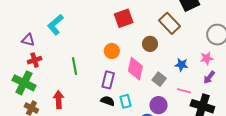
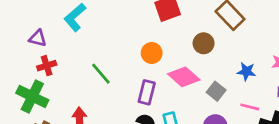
green line: (74, 66) -> (101, 74), turned -30
pink diamond: (135, 69) -> (184, 77), turned -60

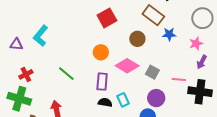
purple triangle: (38, 38) -> (16, 44), moved
blue star: (246, 71) -> (169, 34), moved

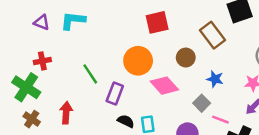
blue star: (169, 34) -> (215, 79), moved
cyan L-shape: (41, 36) -> (73, 21), turned 40
orange circle: (101, 52) -> (138, 61), size x1.5
gray square: (152, 72) -> (202, 103), moved
purple rectangle: (102, 82) -> (115, 94), moved

